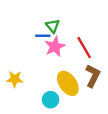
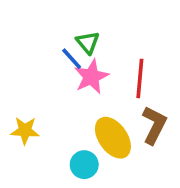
blue line: (43, 36) -> (72, 59), turned 48
red line: (84, 48) -> (140, 78), turned 35

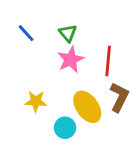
blue line: (72, 59) -> (26, 33), moved
yellow star: (25, 130) -> (36, 101), moved

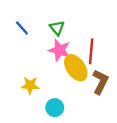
pink star: (71, 60) -> (59, 50), turned -30
yellow ellipse: (87, 107) -> (76, 68), moved

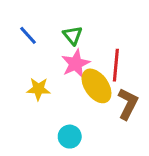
pink star: (59, 50) -> (76, 64), turned 30
yellow star: (30, 85) -> (38, 89), moved

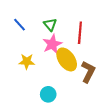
red line: (116, 65) -> (80, 33), moved

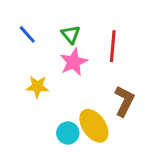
yellow ellipse: (67, 59) -> (94, 126), moved

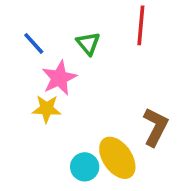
red line: (113, 46) -> (141, 25), moved
pink star: (74, 62) -> (59, 78), moved

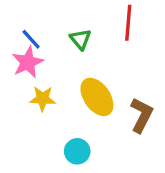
pink star: (59, 78) -> (28, 62), moved
yellow ellipse: (117, 158) -> (97, 97), moved

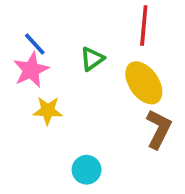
green triangle: (80, 39) -> (92, 59), moved, turned 35
yellow ellipse: (97, 97) -> (144, 83), moved

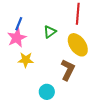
blue line: (35, 44) -> (19, 24), turned 64
brown L-shape: (159, 129) -> (68, 70), moved

